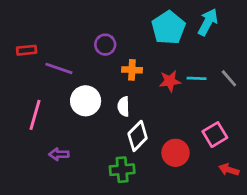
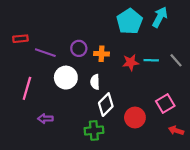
purple circle: (105, 45) -> (79, 48), moved

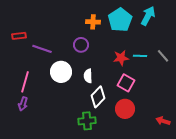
purple circle: (79, 48) -> (81, 45), moved
orange cross: (101, 54) -> (93, 22), moved
pink square: (165, 103) -> (126, 83), moved, turned -30
purple arrow: (45, 119) -> (23, 104), moved, turned -72

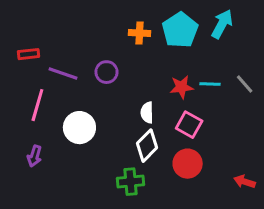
purple circle: (81, 45) -> (106, 72), moved
white circle: (61, 72) -> (79, 128), moved
white semicircle: (88, 76) -> (147, 113), moved
pink line: (25, 82) -> (37, 105), moved

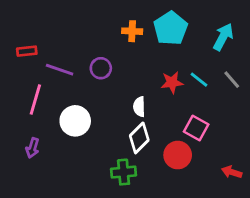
cyan arrow: (222, 24) -> (223, 37), moved
cyan line: (210, 84) -> (199, 80), turned 36
pink square: (189, 125) -> (196, 128), moved

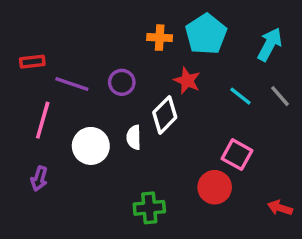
red star: (172, 82) -> (187, 81), moved, turned 30
white semicircle: (139, 107) -> (134, 137), moved
white diamond: (139, 138) -> (165, 115), moved

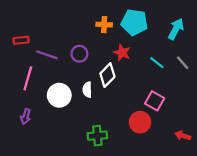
cyan pentagon: (206, 34) -> (134, 22), turned -30

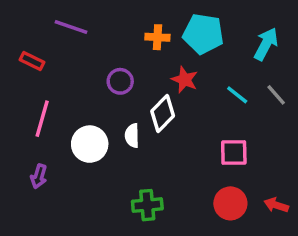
red rectangle: (21, 40) -> (32, 61), turned 32
purple line: (47, 55) -> (71, 27), moved
pink square: (155, 101) -> (234, 153), turned -30
red circle: (140, 122) -> (230, 203), moved

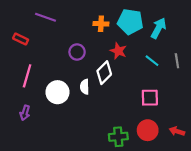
cyan arrow: (266, 44) -> (158, 28), moved
gray line: (276, 95) -> (177, 61), turned 32
green cross: (147, 205) -> (118, 137), moved

